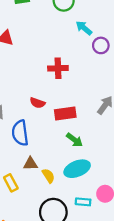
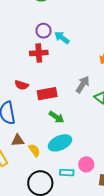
cyan arrow: (84, 28) -> (62, 38), moved
purple circle: (101, 45) -> (43, 31), moved

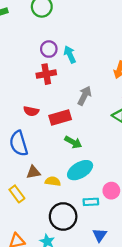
cyan arrow: (62, 38) -> (70, 54), turned 35
gray arrow: (83, 85) -> (84, 96), moved
yellow semicircle: (34, 150) -> (53, 181), turned -40

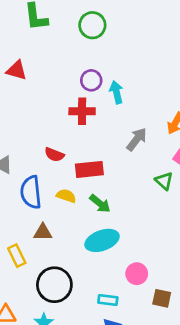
gray arrow: (84, 96) -> (137, 139), moved
yellow semicircle: (53, 181) -> (66, 196), moved
cyan rectangle: (91, 202) -> (108, 300), moved
black circle: (63, 216) -> (54, 285), moved

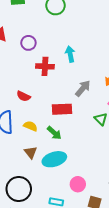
purple circle: (91, 80) -> (28, 43), moved
red rectangle: (89, 169) -> (62, 109), moved
brown triangle: (43, 232) -> (31, 152), moved, turned 48

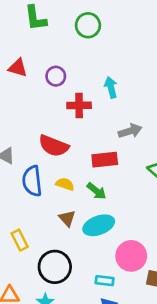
gray arrow: (83, 88) -> (130, 131), turned 36
red semicircle: (24, 96) -> (54, 146), size x1.6
pink circle: (78, 184) -> (131, 256), size x1.5

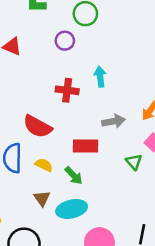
purple circle: (56, 76) -> (65, 41), moved

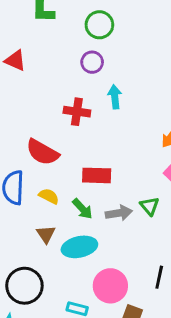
purple circle: (65, 41) -> (92, 62), moved
gray arrow: (113, 121) -> (119, 213), moved
green triangle: (134, 162) -> (150, 206), moved

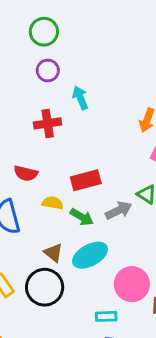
red semicircle: (42, 152) -> (26, 173), size x0.7
yellow semicircle: (49, 196) -> (53, 203), moved
black circle: (24, 286) -> (45, 287), moved

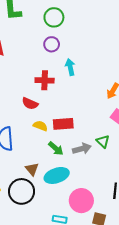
red semicircle: (26, 173) -> (30, 104), moved
yellow semicircle: (53, 203) -> (40, 126), moved

